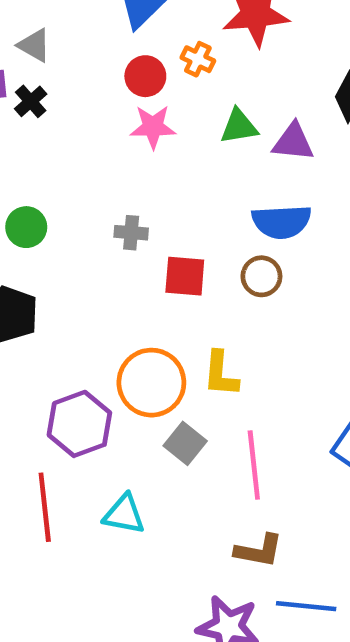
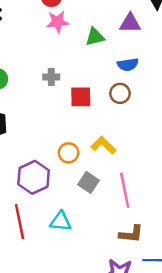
green triangle: (239, 127) -> (95, 37), moved
blue semicircle: (282, 222) -> (128, 65), size x0.7
yellow L-shape: (221, 374) -> (104, 145), turned 135
orange circle: (151, 383) -> (69, 153), size x0.6

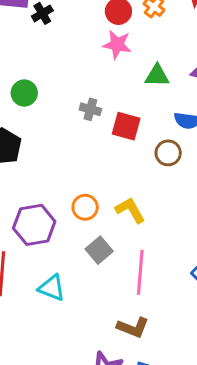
red square: (81, 97) -> (126, 126), moved

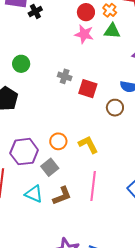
green triangle: (157, 76) -> (112, 31), moved
gray square: (99, 250) -> (50, 167), moved
brown L-shape: (133, 327) -> (62, 196), moved, turned -45

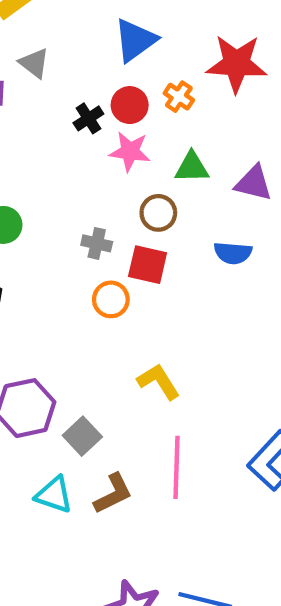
black cross: (35, 11) -> (88, 118), moved
green triangle: (112, 31) -> (192, 167), moved
brown circle: (115, 108) -> (158, 213), moved
orange circle: (58, 141) -> (111, 299), moved

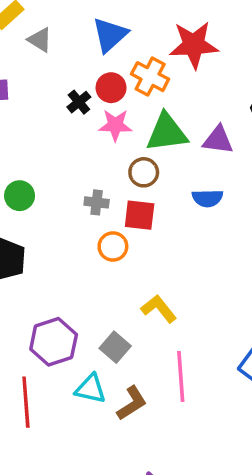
gray triangle: (34, 63) -> (40, 40), moved
orange cross: (179, 97) -> (150, 77), size x1.5
green triangle: (192, 167) -> (167, 133), size x1.5
gray square: (82, 436) -> (115, 347), moved
cyan triangle: (54, 495) -> (91, 389), moved

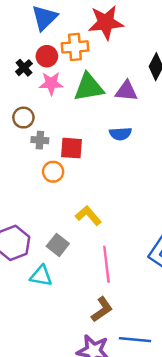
orange cross: (150, 77) -> (75, 47), turned -30
brown circle: (144, 172) -> (23, 118), moved
brown L-shape: (132, 403) -> (102, 309), moved

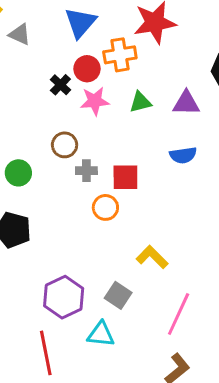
green triangle: (89, 87) -> (140, 102), size x0.6
pink line: (106, 264) -> (179, 314), turned 36

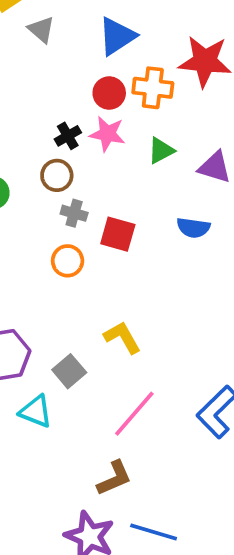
black cross: (60, 85) -> (68, 136), moved
green triangle: (140, 102) -> (161, 150), turned -30
orange circle: (105, 207) -> (68, 261), moved

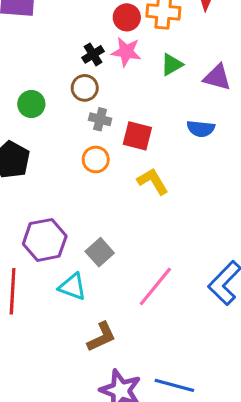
yellow L-shape: (122, 337) -> (153, 181), moved
brown L-shape: (114, 478) -> (101, 337), moved

